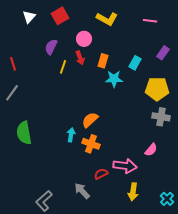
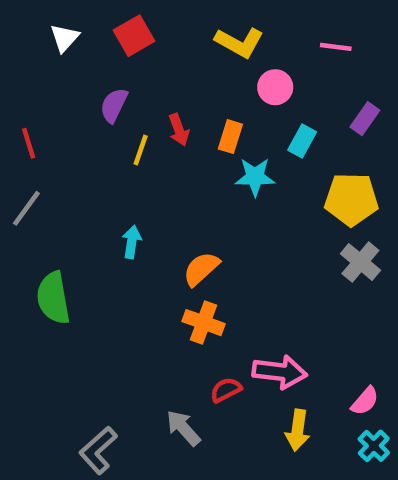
pink circle: (84, 39) -> (275, 87), moved
gray cross: (161, 117) -> (360, 262), turned 30
cyan arrow: (71, 135) -> (132, 242), moved
pink semicircle: (151, 150) -> (365, 401), moved

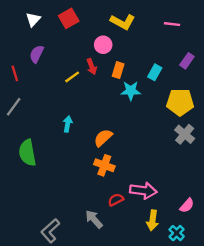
pink circle: (275, 87) -> (103, 45), moved
purple semicircle: (114, 105) -> (37, 54), moved
yellow line: (141, 150) -> (72, 77), turned 35
cyan cross: (374, 446) -> (177, 233), moved

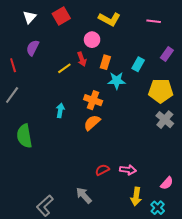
orange cross: (104, 165) -> (93, 100), moved
pink arrow: (143, 191) -> (128, 170), size x0.7
red semicircle: (116, 200) -> (102, 170), moved

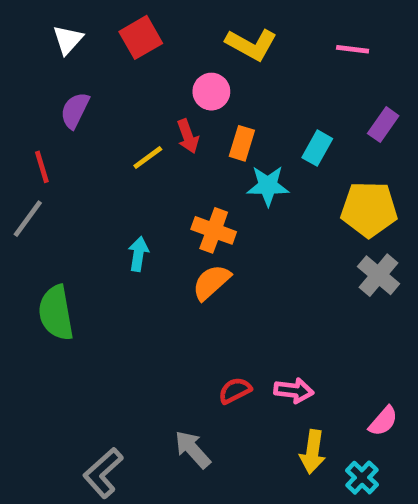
red line: (13, 65) -> (42, 167), moved

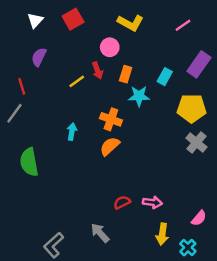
pink line: (353, 49) -> (183, 25), turned -42
purple rectangle: (383, 125) -> (199, 64), size x1.5

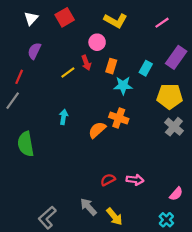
red line: (22, 86) -> (19, 77), turned 40
orange cross: (111, 119) -> (119, 118), moved
yellow arrow: (162, 234) -> (114, 217), moved, turned -48

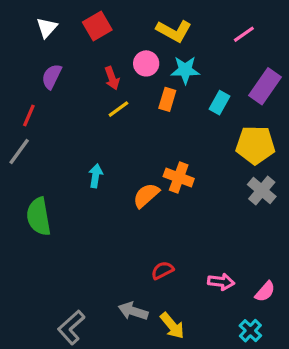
red arrow: (86, 63) -> (112, 78), moved
yellow line: (68, 73) -> (118, 109), moved
cyan star: (123, 86) -> (185, 70), moved
pink arrow: (135, 180) -> (221, 282), moved
gray arrow: (88, 207) -> (133, 311), turned -30

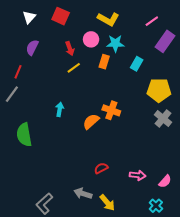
red square: (97, 26) -> (61, 16), turned -36
purple rectangle: (265, 86) -> (165, 41), moved

